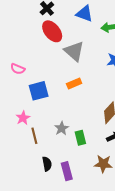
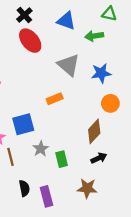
gray triangle: (74, 51) -> (69, 65), moved
blue square: (39, 91) -> (23, 124), moved

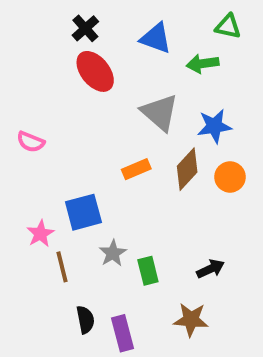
brown diamond: (94, 131) -> (187, 169), moved

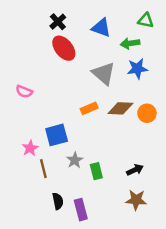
blue star: (214, 126) -> (137, 69), moved
brown diamond: (187, 169) -> (120, 108), turned 50
brown star: (191, 320) -> (136, 200), moved

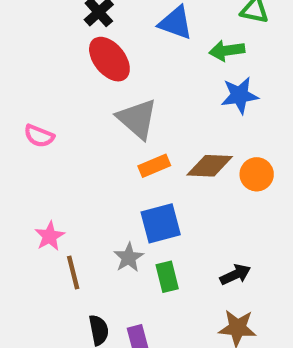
gray triangle: (104, 73) -> (137, 119), moved
blue square: (57, 135) -> (161, 223), moved

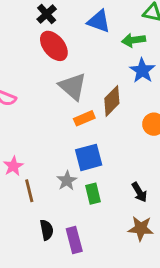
blue star: (240, 95) -> (142, 71), turned -30
brown diamond: (210, 166) -> (112, 101), moved, turned -48
black arrow: (235, 275) -> (139, 192), turned 84

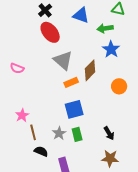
gray star: (67, 181) -> (59, 133), moved
black semicircle: (47, 230) -> (41, 151), moved, turned -56

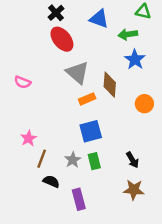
brown diamond: (90, 70) -> (110, 85), turned -40
brown line: (33, 132) -> (42, 159), turned 35

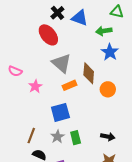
black cross: (56, 13) -> (57, 13), moved
orange circle: (144, 104) -> (108, 89), moved
blue square: (91, 131) -> (60, 112), moved
pink star: (29, 138) -> (35, 86), moved
black arrow: (132, 160) -> (108, 137), turned -48

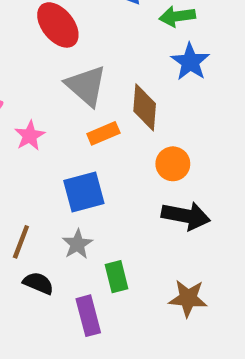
orange circle: (108, 89) -> (173, 164), moved
black arrow: (108, 137) -> (186, 216), moved, size x1.5
green rectangle: (76, 138) -> (116, 277), moved

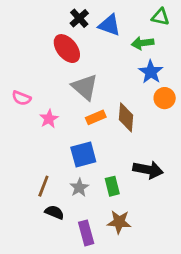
brown diamond: (145, 107) -> (126, 117), moved
orange circle: (173, 164) -> (165, 98), moved
green rectangle: (116, 277) -> (112, 186), moved
brown star: (188, 298) -> (119, 222), moved

